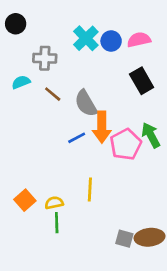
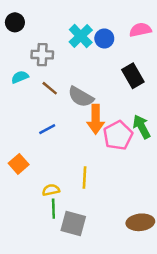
pink semicircle: (139, 40) -> (140, 30), moved
gray semicircle: (86, 103) -> (81, 97), turned -30
blue line: (77, 138) -> (47, 129), moved
orange square: (25, 200) -> (19, 164), moved
gray square: (124, 239) -> (73, 224), moved, size x1.5

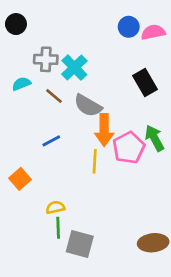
cyan cross: (81, 36) -> (74, 68), moved
blue circle: (104, 38) -> (129, 27), moved
yellow line: (84, 178) -> (95, 161), moved

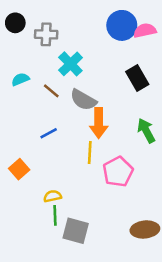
blue circle: (129, 27) -> (122, 25), size x1.5
gray cross: (46, 59) -> (46, 34), moved
pink pentagon: (129, 148) -> (118, 172), moved

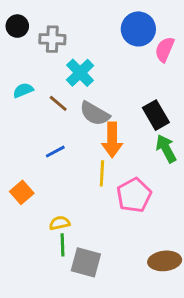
pink semicircle: (145, 31) -> (165, 49), moved, turned -55
black rectangle: (137, 78) -> (156, 115), moved

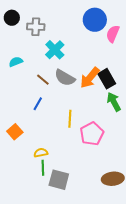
brown line: (58, 103) -> (43, 80), moved
orange arrow: (112, 140) -> (90, 78), moved, turned 40
blue line: (55, 152) -> (38, 104), turned -32

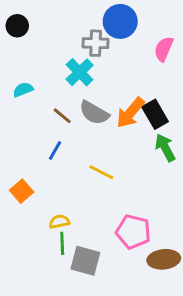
blue circle: (95, 20) -> (120, 21), moved
gray cross: (36, 27) -> (96, 43), moved
yellow line: (70, 119) -> (101, 172), turned -66
pink pentagon: (92, 134) -> (133, 232), moved, turned -30

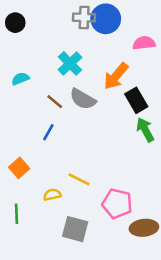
gray cross: (96, 43) -> (84, 18), moved
pink semicircle: (164, 49) -> (144, 43), turned 60
orange arrow: (130, 113) -> (116, 76), moved
yellow line: (101, 172) -> (79, 179), moved
green line: (62, 243) -> (17, 214), moved

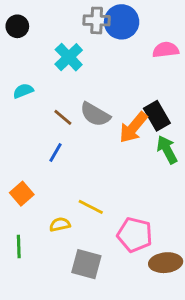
cyan cross: (70, 63) -> (69, 57), moved
orange arrow: (116, 76) -> (133, 128), moved

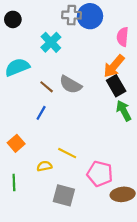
pink semicircle: (166, 50) -> (123, 37), turned -78
cyan semicircle: (23, 91) -> (17, 67), size x1.6
orange arrow: (133, 128) -> (114, 66), moved

